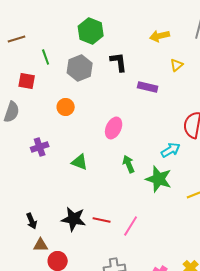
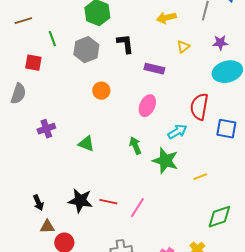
orange circle: (66, 107) -> (101, 91), moved
pink ellipse: (114, 128) -> (147, 106), moved

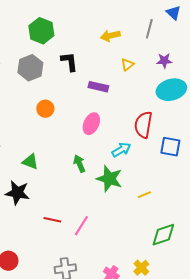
black star: (80, 201) -> (17, 193), moved

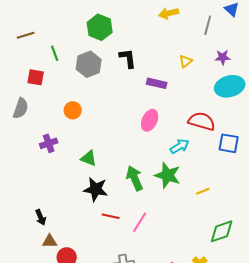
yellow arrow: (110, 36) -> (169, 13), moved
orange circle: (45, 109) -> (73, 110), moved
red semicircle: (143, 125) -> (202, 121), turned 96
green arrow: (79, 164) -> (135, 178), moved, size x1.4
black star: (17, 193) -> (96, 189), moved

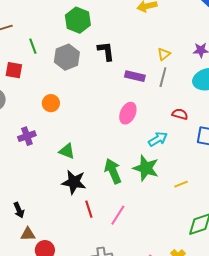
gray line: (208, 25) -> (163, 77), moved
red semicircle: (202, 121) -> (180, 114), size x0.6
red line: (111, 216) -> (89, 209), turned 60

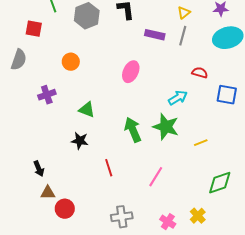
pink ellipse: (128, 113) -> (131, 72), moved
black star: (74, 182) -> (80, 141), moved, size x0.7
pink line: (118, 215) -> (156, 177), moved

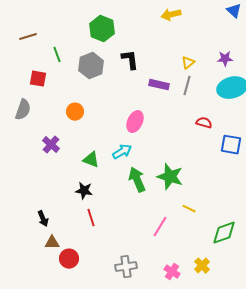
purple cross: (47, 95) -> (51, 145), turned -30
cyan arrow: (178, 98) -> (122, 152), moved
yellow line: (201, 143) -> (189, 209), moved, turned 48
red line: (109, 168) -> (91, 218), moved

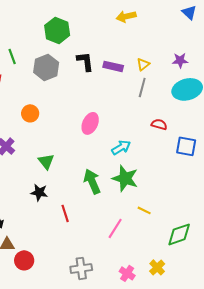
purple rectangle: (159, 85) -> (113, 66), moved
cyan arrow: (122, 152) -> (121, 147), moved
green triangle: (91, 160) -> (46, 161), turned 30
red line: (91, 218) -> (65, 213), moved

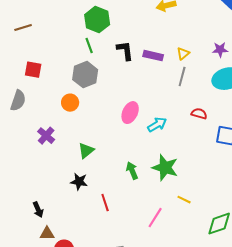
green line: (12, 56) -> (89, 46), moved
gray hexagon: (46, 67) -> (85, 75), moved
cyan arrow: (121, 147) -> (157, 125), moved
green triangle: (46, 161) -> (86, 151), turned 30
green arrow: (92, 181) -> (132, 171), size x0.7

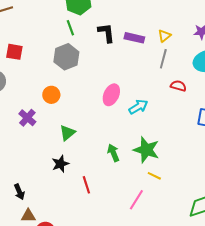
orange circle: (70, 103) -> (51, 95), moved
red semicircle: (199, 114) -> (178, 86), moved
black star: (79, 182) -> (60, 164), turned -30
yellow line: (184, 200) -> (154, 176), moved

